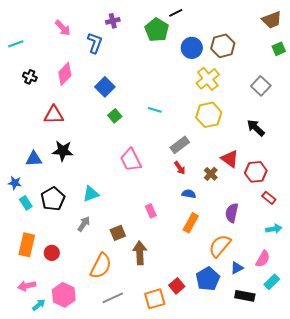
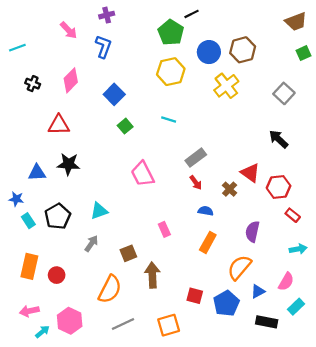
purple cross: (113, 21) -> (107, 15), moved
yellow hexagon: (209, 115) -> (171, 72), moved
red square: (177, 286) -> (195, 296), moved, turned -35

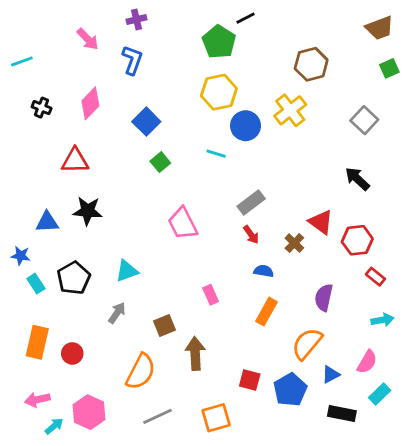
blue circle: (209, 52) -> (246, 126), moved

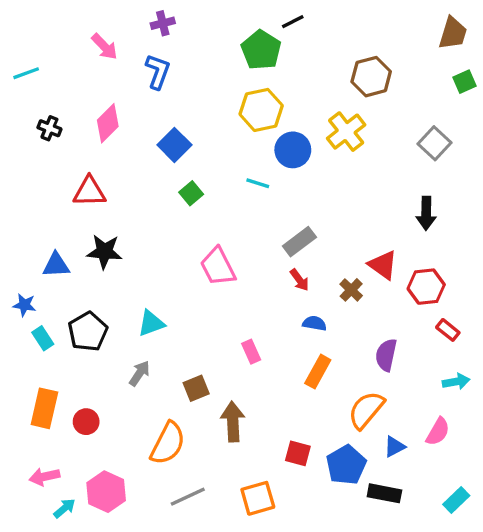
brown trapezoid: (380, 28) -> (453, 33), turned -52
black arrow: (357, 179) -> (426, 213), turned -132
cyan rectangle: (380, 394) -> (456, 500), moved
black rectangle: (342, 414) -> (384, 493), moved

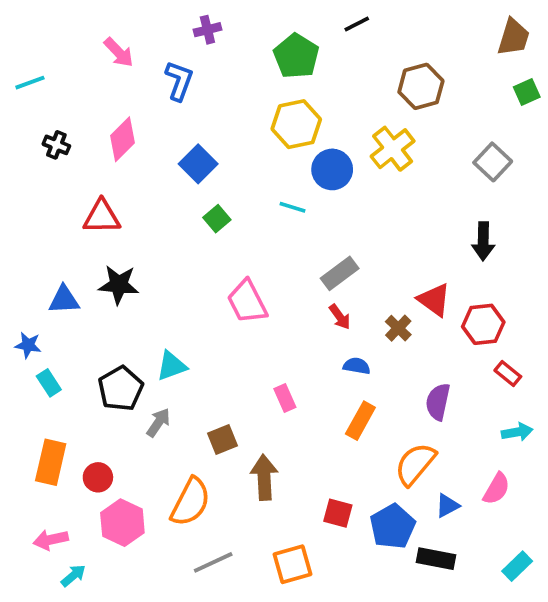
black line: (293, 22) -> (357, 24), moved
purple cross: (163, 23) -> (207, 30), moved
black pentagon: (88, 332) -> (121, 389), moved
pink hexagon: (106, 492) -> (122, 523), moved

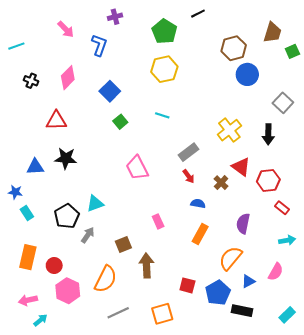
brown trapezoid: (513, 37) -> (272, 32), moved
yellow cross: (393, 149) -> (229, 130), moved
gray square: (493, 162) -> (283, 103), moved
blue circle: (332, 169) -> (247, 74), moved

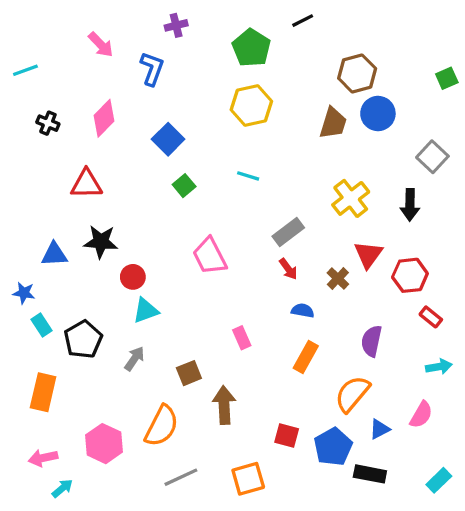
brown trapezoid: (272, 32) -> (333, 123), moved
red triangle: (241, 167) -> (368, 254), turned 30
black pentagon: (67, 216) -> (83, 339), moved
red circle: (54, 265) -> (133, 277), moved

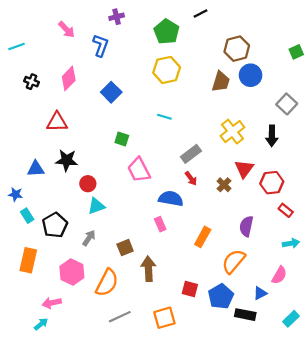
green square: (184, 186) -> (122, 139), moved, turned -32
blue semicircle: (303, 311) -> (171, 199), moved, size x1.6
blue triangle: (380, 429) -> (260, 293), moved
pink hexagon: (104, 444) -> (72, 272), moved
pink arrow: (43, 458) -> (52, 303), moved

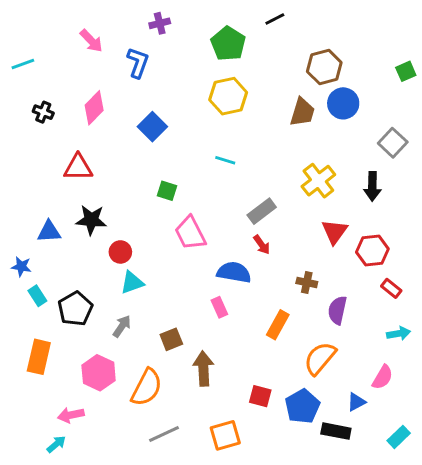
brown cross: (224, 185) -> (307, 283), moved, turned -32

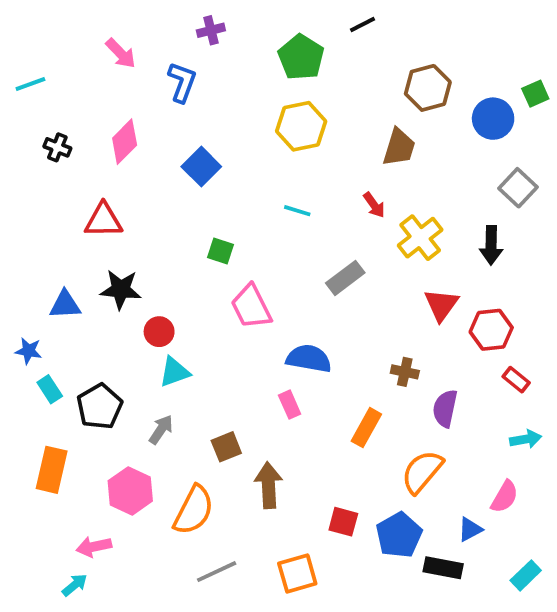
blue circle: (343, 103) -> (493, 119), moved
red arrow: (262, 245) -> (374, 205), moved

